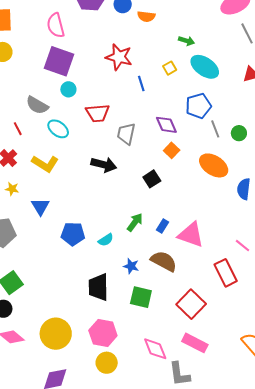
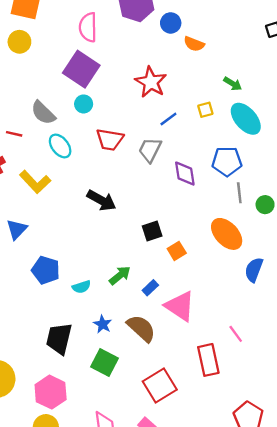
blue line: (141, 84) -> (168, 119), turned 56
red line: (18, 129) -> (14, 134), turned -64
gray trapezoid: (126, 134) -> (150, 150), moved
orange square: (172, 150) -> (177, 251), moved

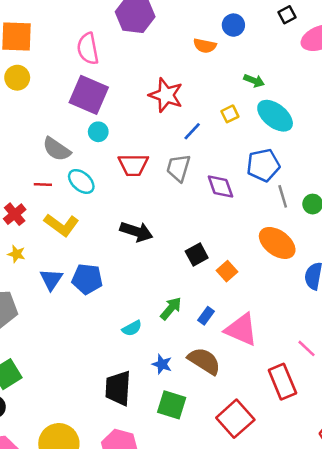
blue circle: (171, 23) -> (233, 25), moved
red line: (14, 134) -> (43, 185), moved
blue pentagon: (46, 270) -> (87, 279), moved

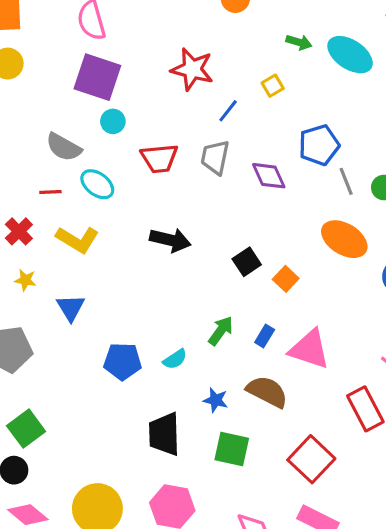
cyan ellipse: (275, 116) -> (350, 55), moved
blue pentagon: (87, 279) -> (123, 361), moved

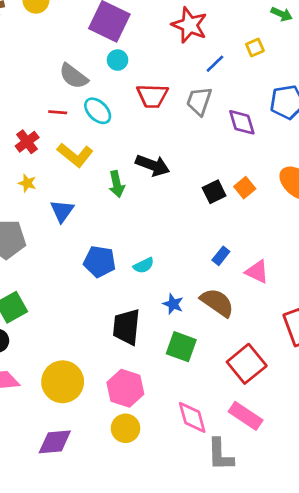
orange square: (286, 279) -> (245, 188), moved
green arrow: (221, 331) -> (117, 184), moved, turned 125
pink triangle: (309, 349) -> (257, 272), size x0.7

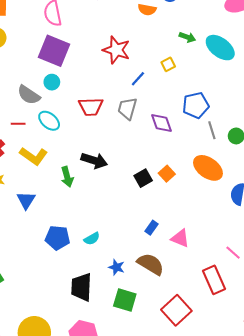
cyan circle: (118, 60) -> (52, 82), moved

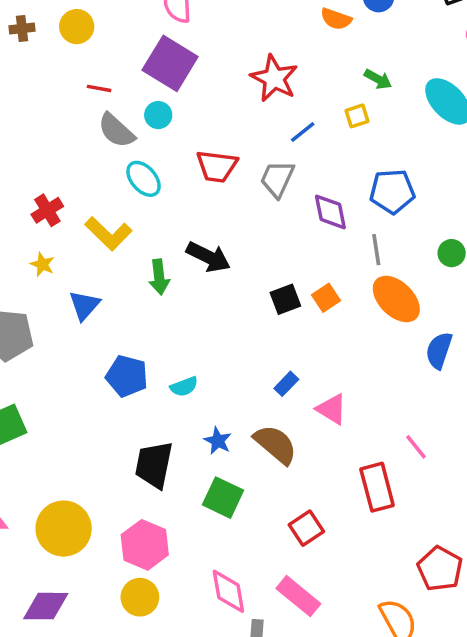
green arrow: (187, 37) -> (378, 79), moved
red line: (18, 124) -> (99, 88), moved
gray line: (212, 130) -> (376, 250), moved
red square: (176, 310) -> (306, 528), size x0.7

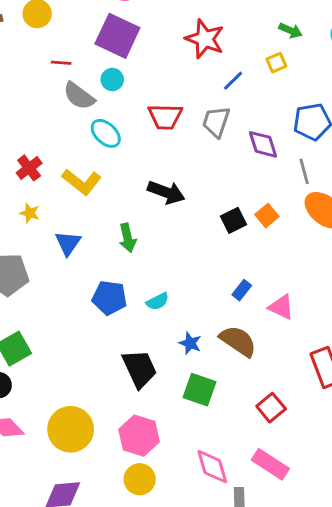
green arrow: (159, 277) -> (128, 238), moved
black trapezoid: (154, 465) -> (140, 369), turned 150

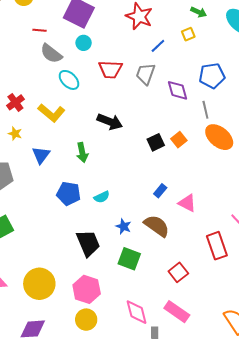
cyan circle: (112, 79) -> (84, 43), moved

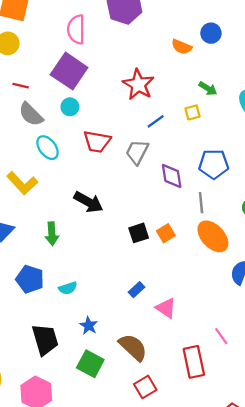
brown semicircle: (157, 226) -> (133, 347), moved

